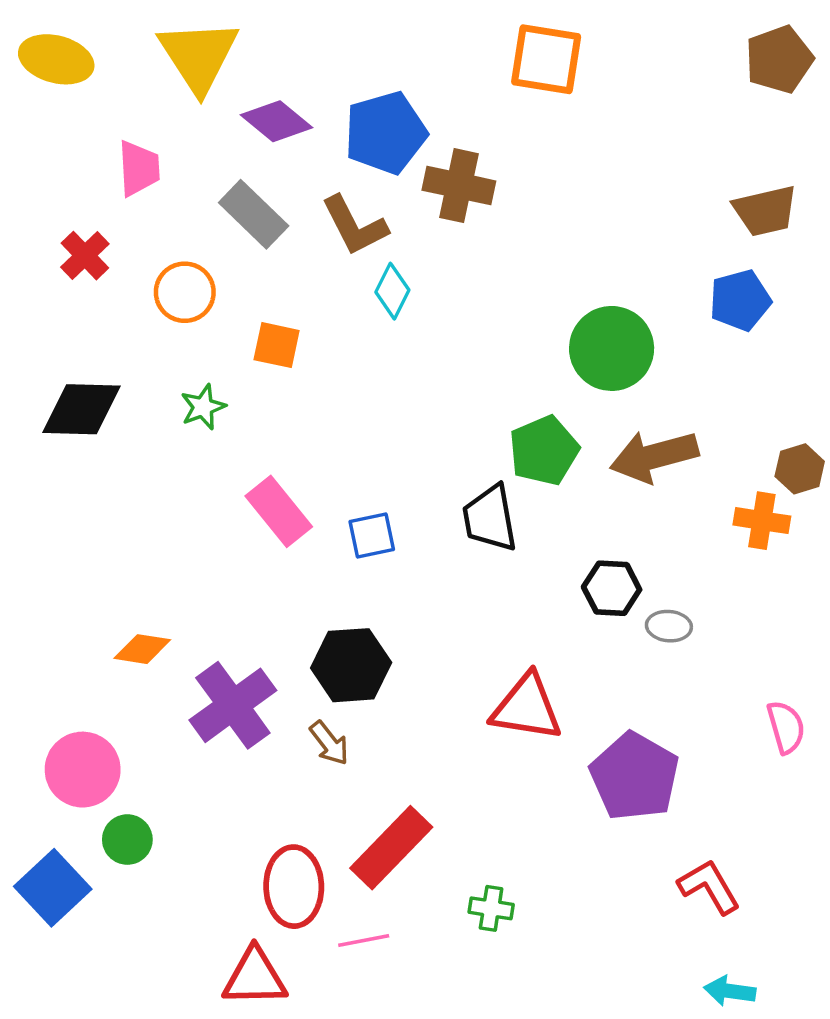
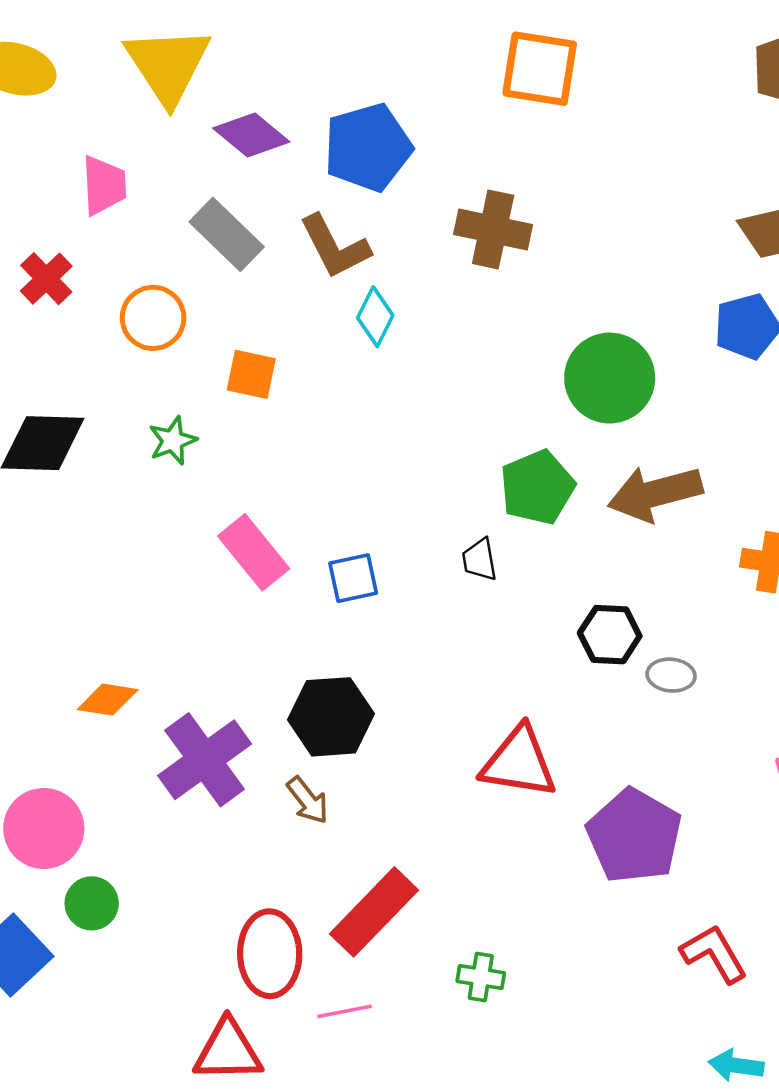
brown cross: (459, 186) -> (493, 229), moved
black trapezoid: (490, 518) -> (480, 560), size x0.6

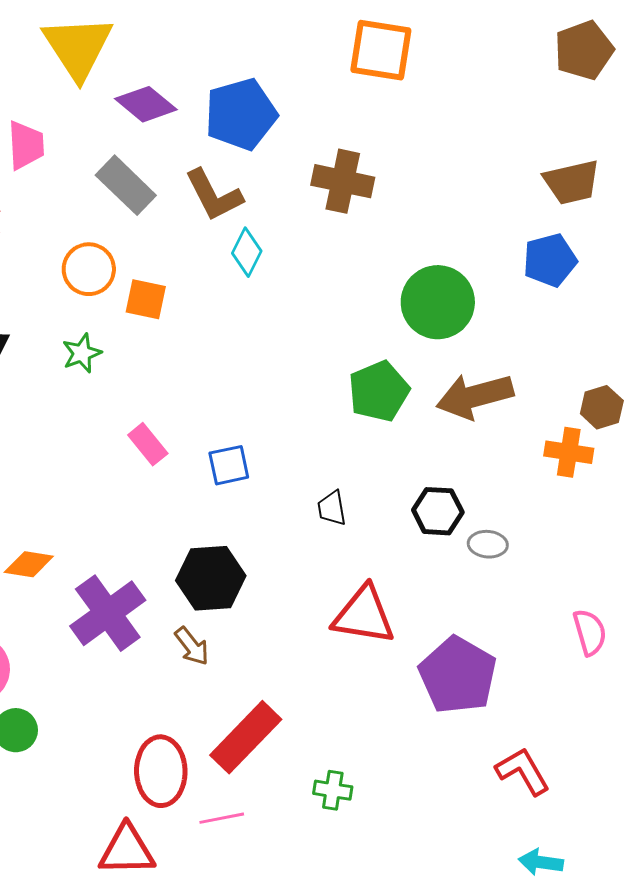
orange circle: (153, 318) -> (89, 269), moved
pink rectangle: (254, 552) -> (148, 444), size x0.7
black trapezoid: (480, 560) -> (332, 508), moved

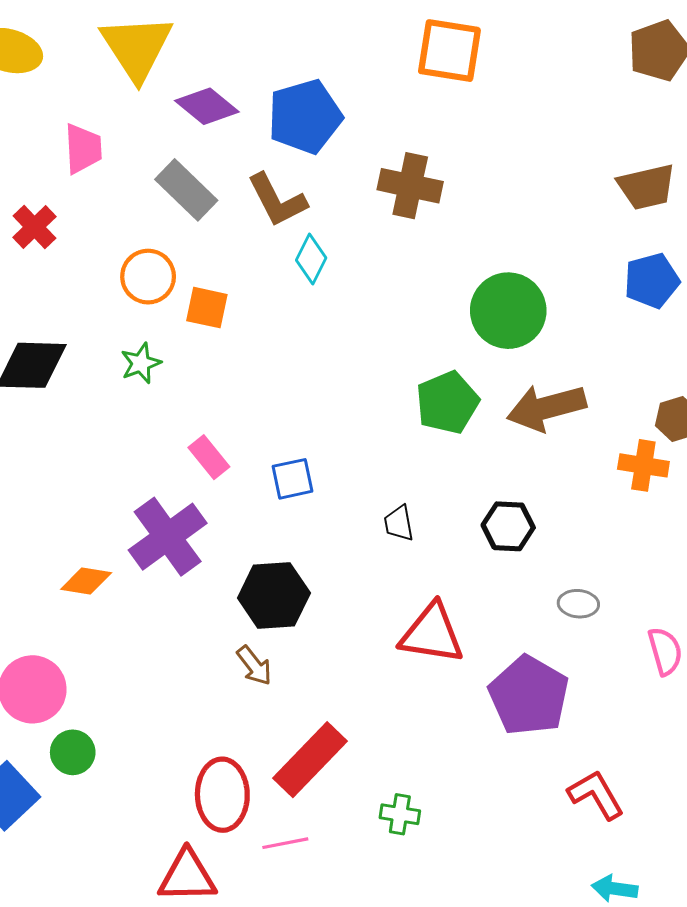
blue pentagon: (550, 260) -> (652, 281), moved
gray ellipse: (488, 544) -> (578, 604), moved
purple cross: (108, 613) -> (168, 537), moved

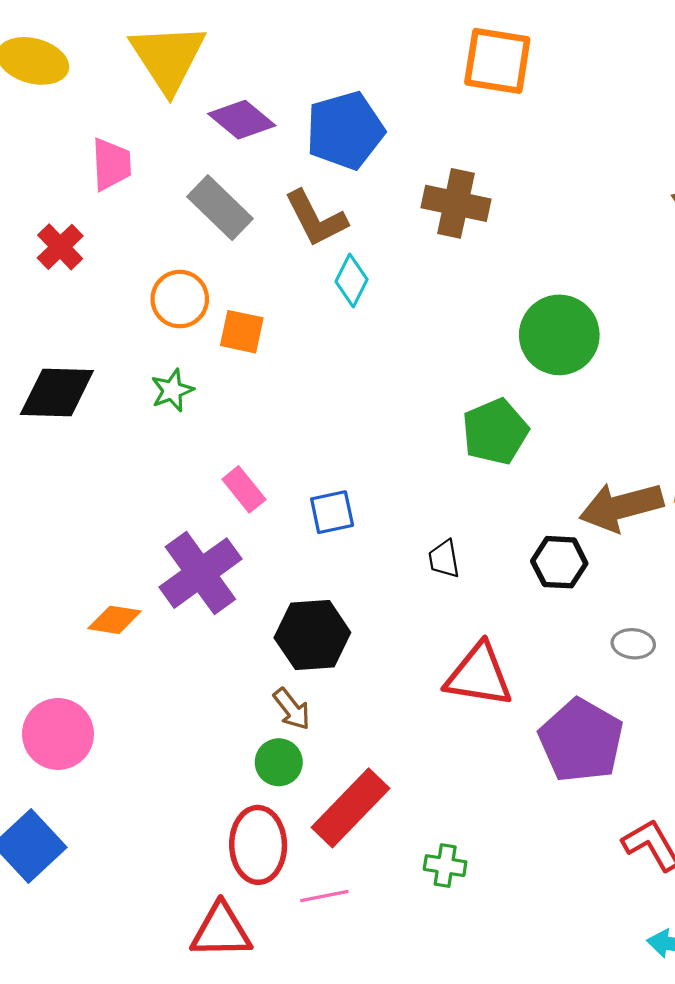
brown arrow: (546, 408) -> (621, 507), moved
green circle: (73, 752) -> (279, 762), moved

